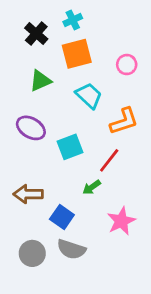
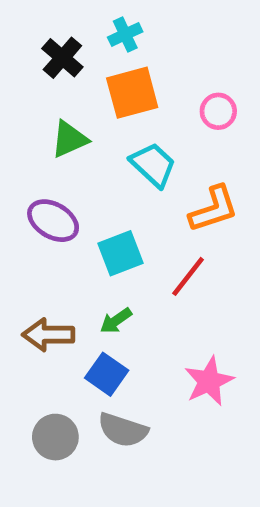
green arrow: (92, 187) -> (116, 321), moved

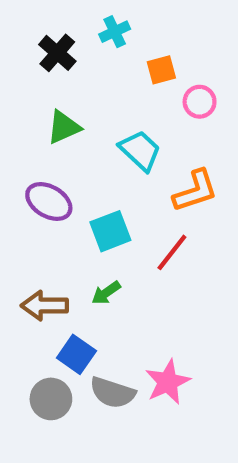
orange square: (132, 93) -> (161, 70), moved, size x0.6
blue square: (107, 374) -> (76, 354), moved
pink star: (209, 381) -> (168, 382), moved

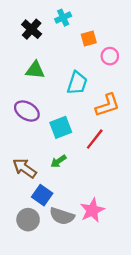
green triangle: (64, 127) -> (35, 70), turned 30
cyan trapezoid: (140, 151) -> (77, 83), turned 65
brown arrow: (45, 306) -> (25, 168), turned 35

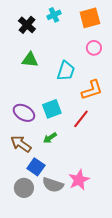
orange square: (89, 39) -> (90, 18), moved, size x1.5
purple ellipse: (27, 111) -> (24, 113), moved

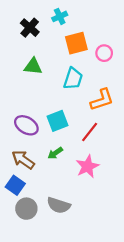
orange square: (90, 18) -> (76, 43), moved
blue square: (36, 167) -> (15, 185), moved
pink star: (79, 180) -> (87, 166), moved

